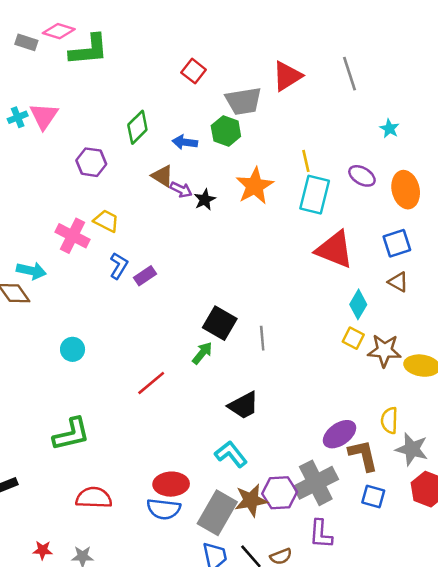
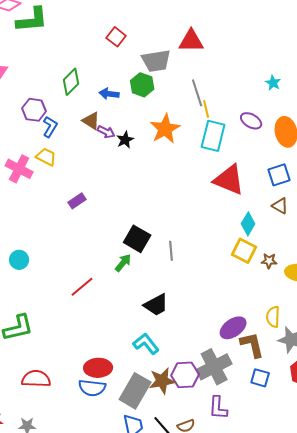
gray line: (349, 74) -> (197, 93), moved
red triangle: (287, 76) -> (191, 41), turned 32
blue L-shape: (119, 266) -> (50, 127), moved
yellow square: (353, 338) -> (244, 251), size x1.4
brown star: (384, 351) -> (269, 261), size x0.6

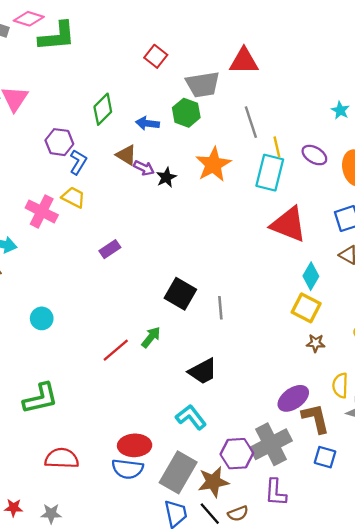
yellow line: (206, 109) -> (277, 147), moved
brown star: (269, 261) -> (316, 343), moved
green arrow: (123, 263) -> (151, 337), moved
brown star: (162, 381) -> (213, 482), moved

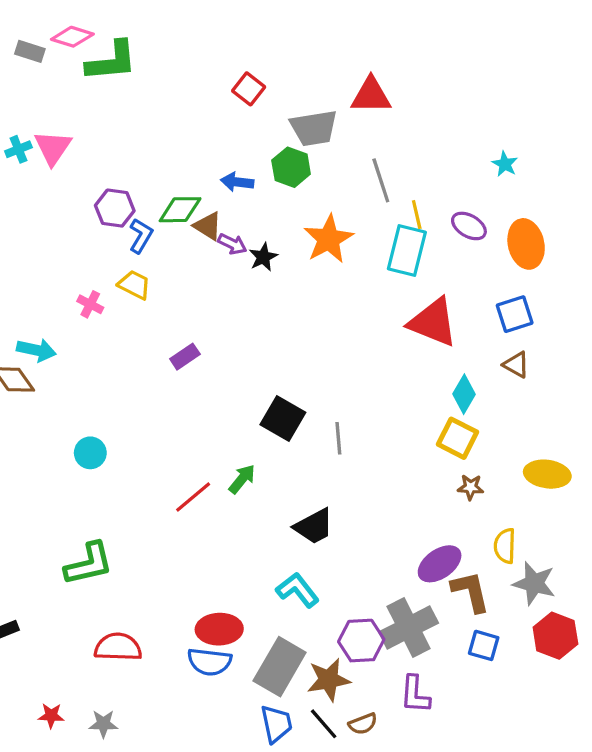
green diamond: (103, 109) -> (180, 210), moved, turned 44
pink cross: (42, 211) -> (90, 304), size x0.6

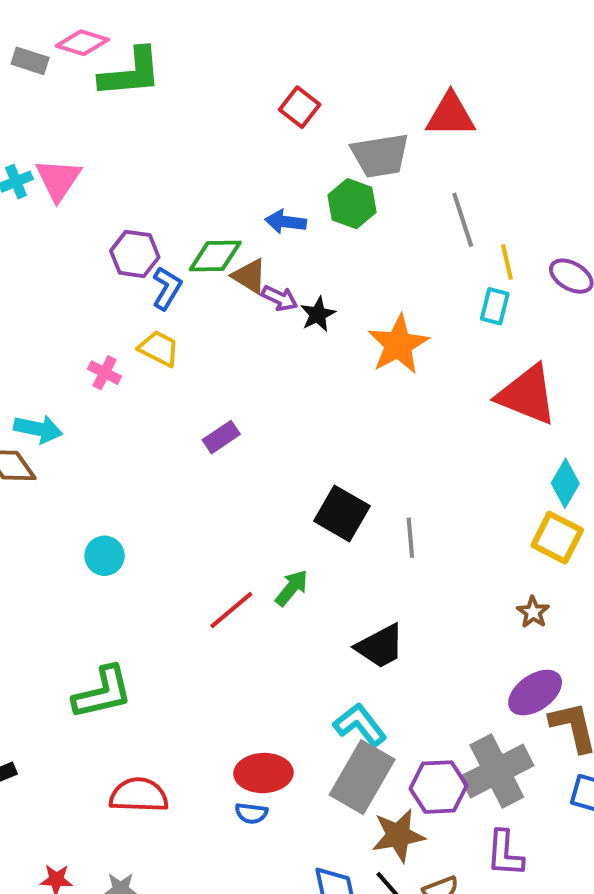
orange star: (329, 239) -> (398, 344), moved
cyan rectangle: (407, 250) -> (495, 306), size x0.6
brown star: (471, 487) -> (533, 612), moved, turned 30
blue semicircle: (209, 662) -> (251, 813), size x0.6
gray rectangle: (280, 667) -> (362, 777), moved

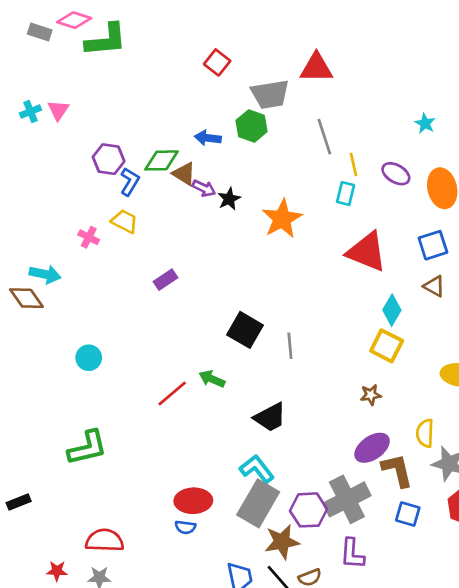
pink triangle: (58, 180) -> (58, 110), size x0.7
green arrow: (292, 588) -> (212, 379), turned -105
brown star: (533, 612) -> (371, 395), turned 30
red semicircle: (139, 795) -> (105, 540), moved

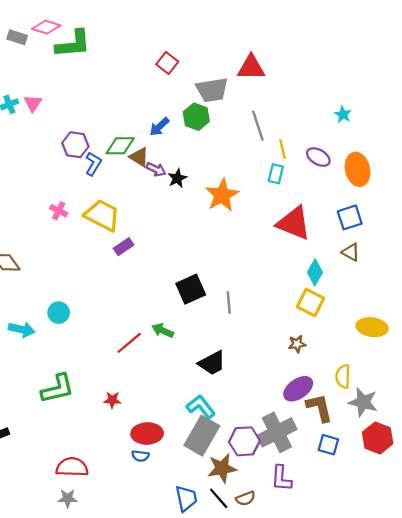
blue arrow: (208, 138) -> (159, 127), turned -50
yellow trapezoid: (124, 221) -> (102, 215), moved, size x1.6
cyan arrow: (45, 274) -> (22, 329), moved
black square: (245, 330) -> (191, 289), turned 36
red star: (57, 571) -> (112, 400), moved

